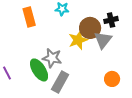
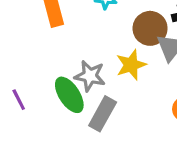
yellow star: (78, 40) -> (131, 65), moved

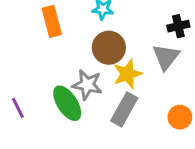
brown circle: (150, 28) -> (109, 48), moved
gray rectangle: (103, 114) -> (124, 109), moved

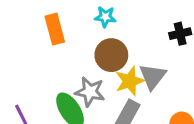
gray triangle: (166, 57) -> (153, 76), moved

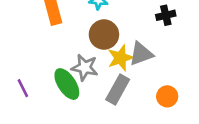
gray triangle: (153, 76) -> (141, 54), turned 32

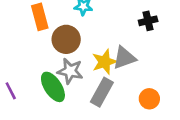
brown circle: (104, 35) -> (66, 39), moved

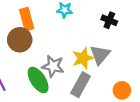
black cross: (148, 21) -> (109, 20), moved, turned 35
brown circle: (66, 39) -> (20, 40), moved
gray triangle: (124, 58) -> (100, 55), turned -30

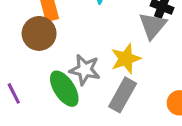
gray triangle: (100, 55) -> (153, 26), moved

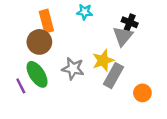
green ellipse: (64, 89) -> (37, 74), moved
gray rectangle: (123, 95) -> (113, 76), moved

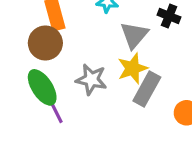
gray triangle: (123, 36) -> (134, 35), moved
purple line: (21, 86) -> (56, 113), moved

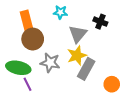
brown circle: (45, 43) -> (33, 39), moved
green ellipse: (42, 87) -> (18, 68), turned -45

